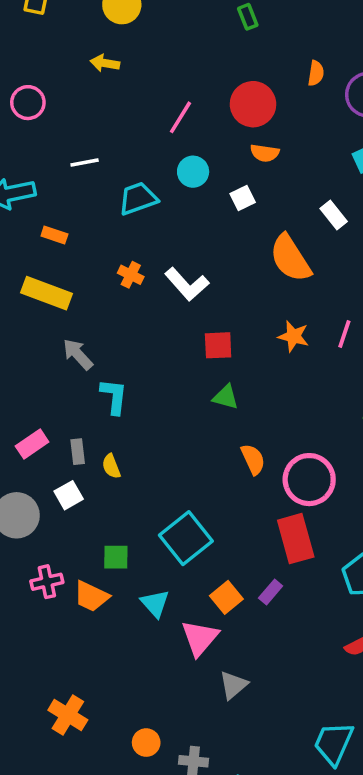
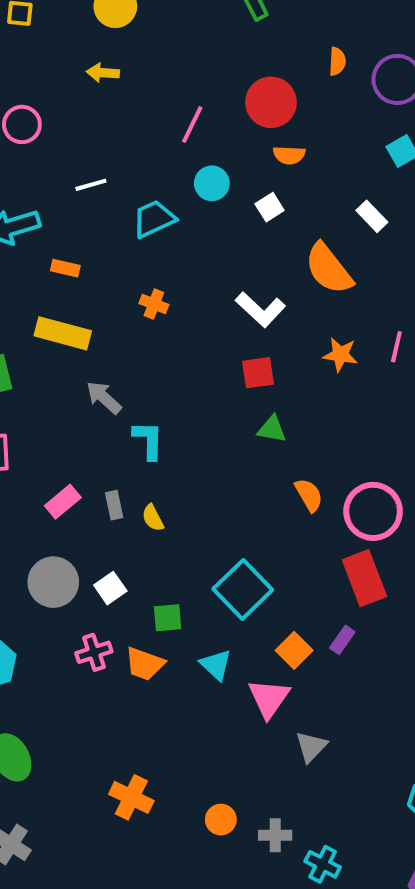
white L-shape: (187, 284) -> (260, 309), moved
white square: (69, 495) -> (110, 588), moved

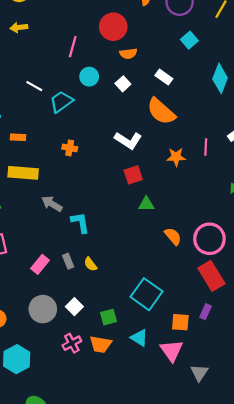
white line: (91, 185) -> (34, 86), moved, turned 56
white rectangle: (372, 216) -> (164, 77), moved
orange square: (294, 650) -> (180, 322), turned -30

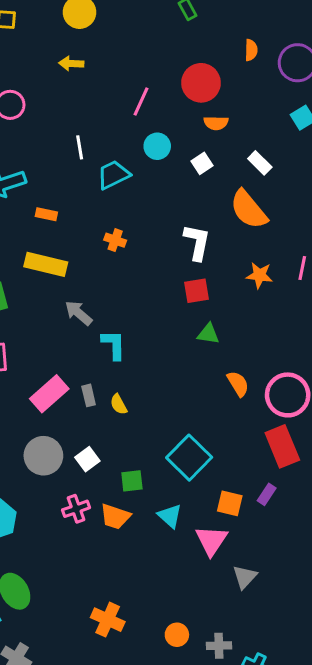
white line: (34, 86) -> (80, 147), turned 42
white L-shape: (128, 140) -> (197, 242), turned -120
pink rectangle: (40, 264) -> (49, 394), size x1.4

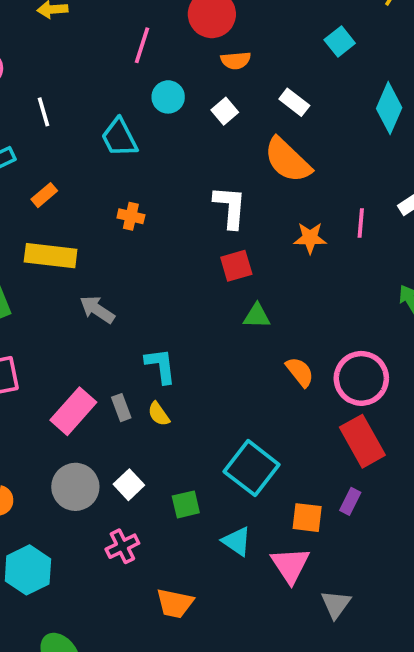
white line: (80, 147) -> (43, 112), moved
cyan trapezoid: (113, 175) -> (119, 138), turned -84
orange rectangle: (46, 214) -> (44, 195), turned -45
cyan L-shape: (114, 345) -> (161, 366), moved
orange trapezoid: (115, 517) -> (175, 603), moved

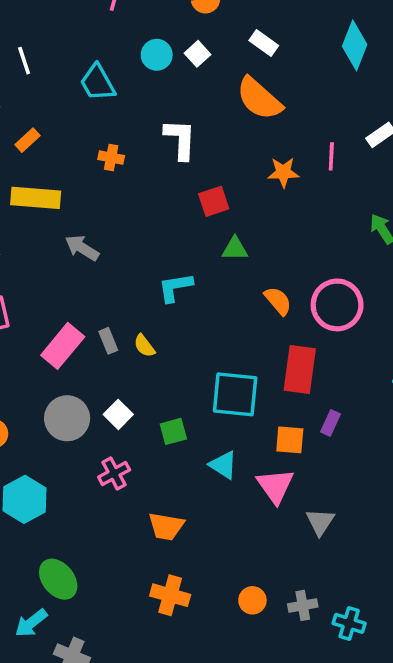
cyan circle: (168, 97) -> (157, 55), moved
white L-shape: (230, 207) -> (180, 139), moved
cyan L-shape: (161, 366) -> (175, 287), moved, turned -90
red rectangle: (362, 441) -> (300, 369), moved, turned 39
cyan square: (252, 468) -> (235, 394), turned -30

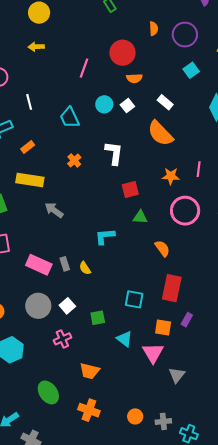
orange cross: (111, 158) -> (74, 160), turned 32
pink circle: (337, 305) -> (185, 211), moved
pink rectangle: (63, 346) -> (39, 265), turned 70
cyan square: (235, 394) -> (134, 299), size x0.7
green ellipse: (58, 579) -> (48, 392), moved

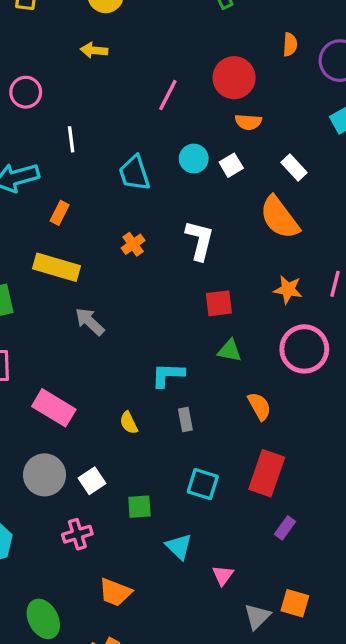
orange rectangle: (28, 147) -> (60, 213), turned -32
gray rectangle: (65, 264) -> (185, 420), moved
orange square: (163, 327) -> (295, 603), moved
pink triangle: (153, 353) -> (223, 575), size x0.6

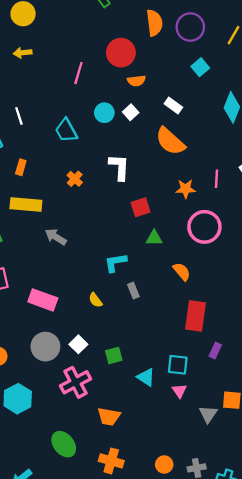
orange semicircle: (290, 45) -> (154, 23), size x1.6
cyan square: (203, 484) -> (178, 365), moved
pink cross: (77, 534) -> (75, 382), size x1.5

